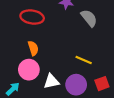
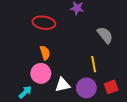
gray semicircle: (89, 18) -> (105, 35), moved
yellow line: (84, 60) -> (94, 64), turned 56

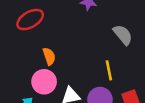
red ellipse: (44, 23) -> (30, 20), moved, turned -40

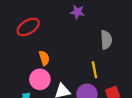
gray semicircle: (123, 35) -> (106, 40), turned 36

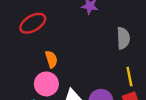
yellow line: (94, 70) -> (129, 77), moved

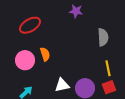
pink circle: (46, 84) -> (25, 60), moved

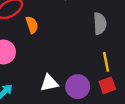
orange semicircle: (45, 54) -> (32, 25), moved

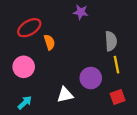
yellow line: (106, 62) -> (116, 65), moved
purple circle: (78, 87) -> (91, 78), moved

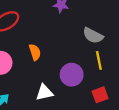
gray semicircle: (111, 41) -> (93, 36), turned 120
orange semicircle: (49, 42) -> (35, 52), moved

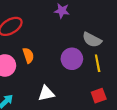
orange semicircle: (35, 52) -> (28, 55), moved
purple circle: (72, 75) -> (72, 59), moved

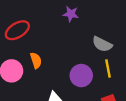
purple circle: (72, 59) -> (81, 76), moved

